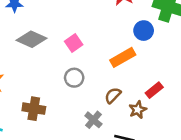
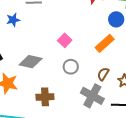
gray diamond: (32, 39) -> (31, 62), moved
gray cross: (93, 120) -> (92, 96), size x1.6

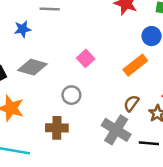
gray diamond: (31, 62) -> (32, 67), moved
gray circle: (71, 67) -> (71, 95), moved

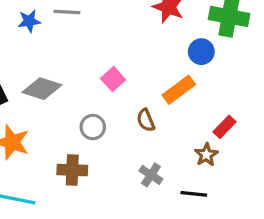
blue star: (23, 29) -> (29, 21), moved
brown semicircle: (131, 103) -> (146, 120), moved, turned -60
gray cross: (116, 130) -> (151, 175), size x0.6

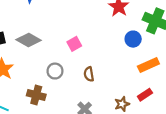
orange rectangle: (179, 90) -> (148, 65), moved
red rectangle: (225, 127) -> (145, 95), moved

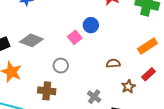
blue circle: (133, 39) -> (91, 25), moved
brown semicircle: (89, 74) -> (113, 63), moved, turned 104

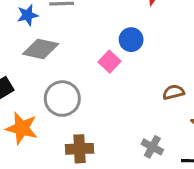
gray diamond: (31, 40) -> (41, 49), moved
gray circle: (61, 66) -> (62, 99), moved, size x1.5

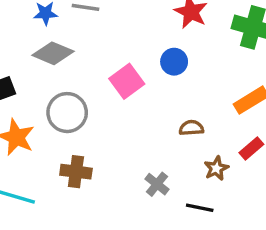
blue circle: (131, 40) -> (174, 62), moved
pink square: (110, 62) -> (127, 81), size x1.4

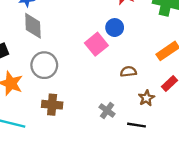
gray diamond: (53, 53) -> (33, 26), turned 68
pink square: (127, 81) -> (96, 44), moved

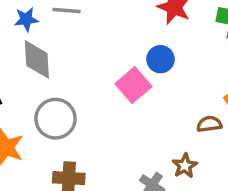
brown semicircle: (128, 72) -> (209, 124), moved
brown star: (146, 98) -> (185, 166), moved

